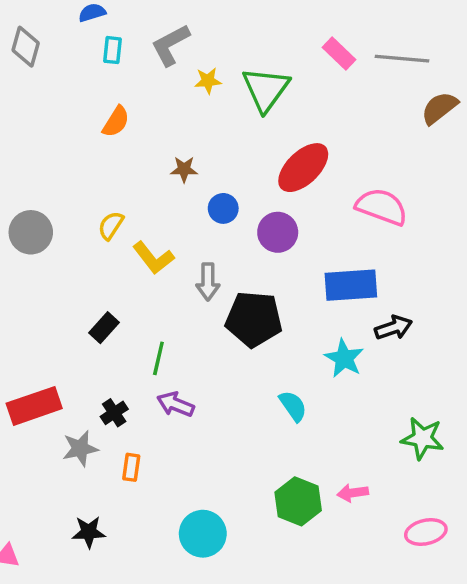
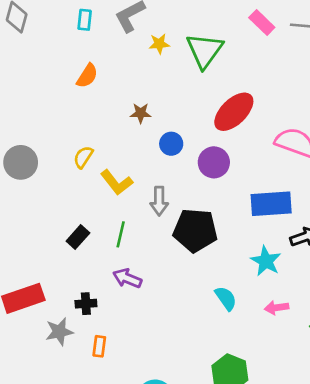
green line: (158, 358) -> (121, 234), moved
purple arrow: (176, 404) -> (127, 278), moved
black cross: (114, 413) -> (86, 304), turned 30
pink arrow: (353, 493) -> (276, 308), moved

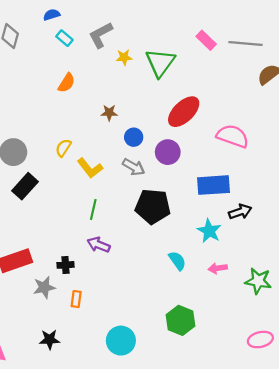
cyan rectangle: (85, 20) -> (64, 38), turned -56
gray arrow: (159, 201) -> (134, 167), moved, turned -60
black rectangle: (78, 237) -> (25, 186), moved, size x1.4

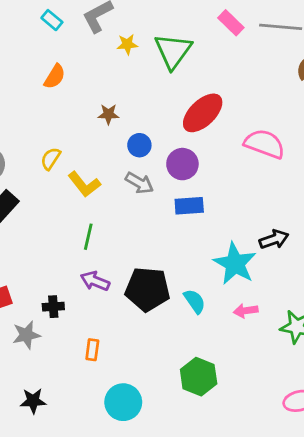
blue rectangle: (214, 185) -> (189, 206), moved, size x0.7
black pentagon: (153, 206) -> (147, 289), moved
cyan star: (209, 231) -> (235, 264), size x1.4
orange rectangle: (76, 299) -> (92, 350), moved

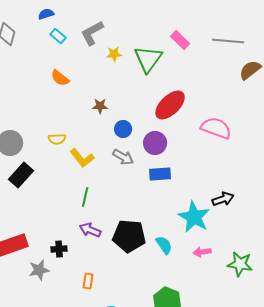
pink rectangle: (231, 23) -> (180, 40), moved
orange semicircle: (55, 77) -> (60, 78), turned 96
yellow semicircle: (51, 159) -> (57, 139), turned -126

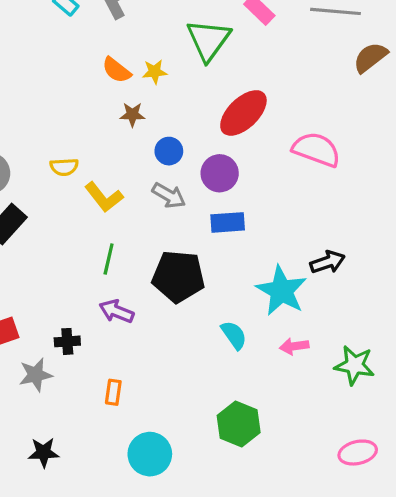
yellow star: (114, 54) -> (155, 72), moved
orange semicircle: (60, 78) -> (116, 70), moved
black pentagon: (129, 236) -> (178, 276), moved

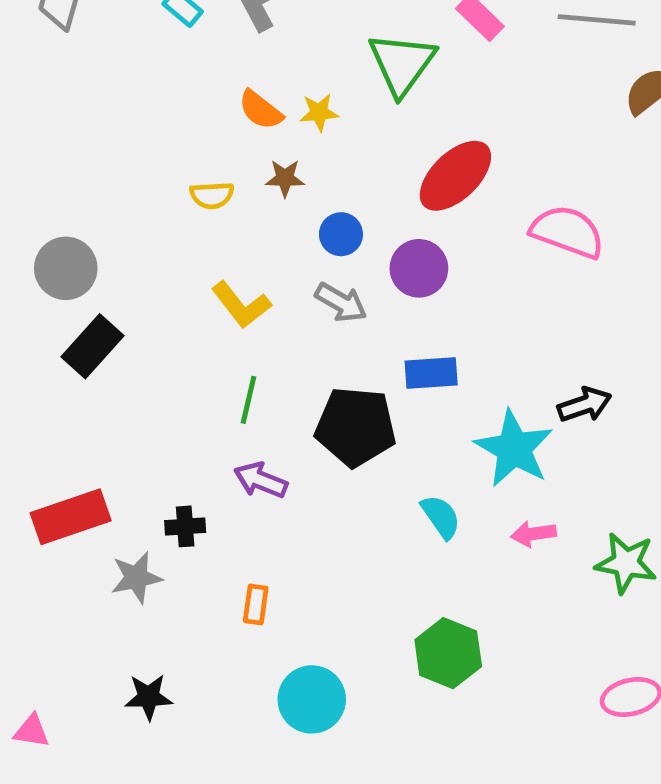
yellow semicircle: (64, 167) -> (212, 195), moved
blue rectangle: (228, 222) -> (431, 373), moved

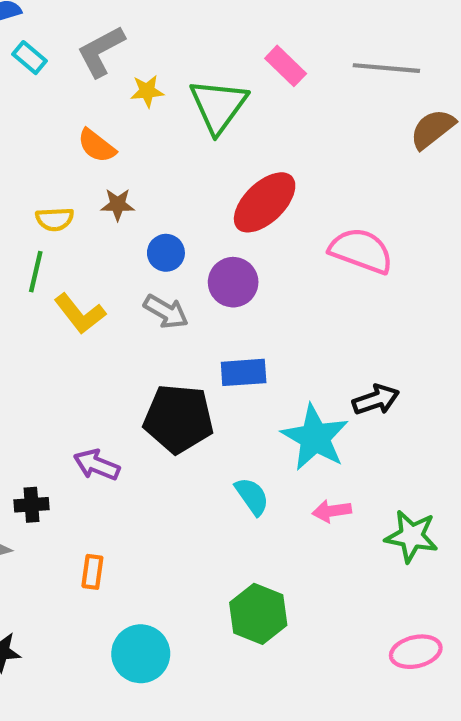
yellow star: (319, 112) -> (147, 91), moved
green line: (248, 400) -> (36, 272), moved

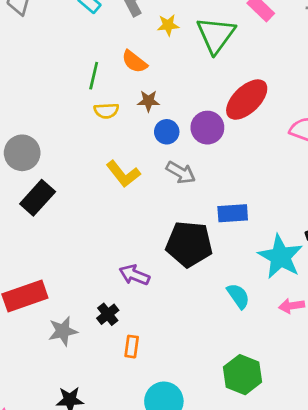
blue circle: (166, 253) -> (167, 132), moved
green line: (36, 272) -> (94, 76), moved
purple circle: (233, 282) -> (207, 128), moved
black cross: (32, 505) -> (108, 314), moved, turned -35

